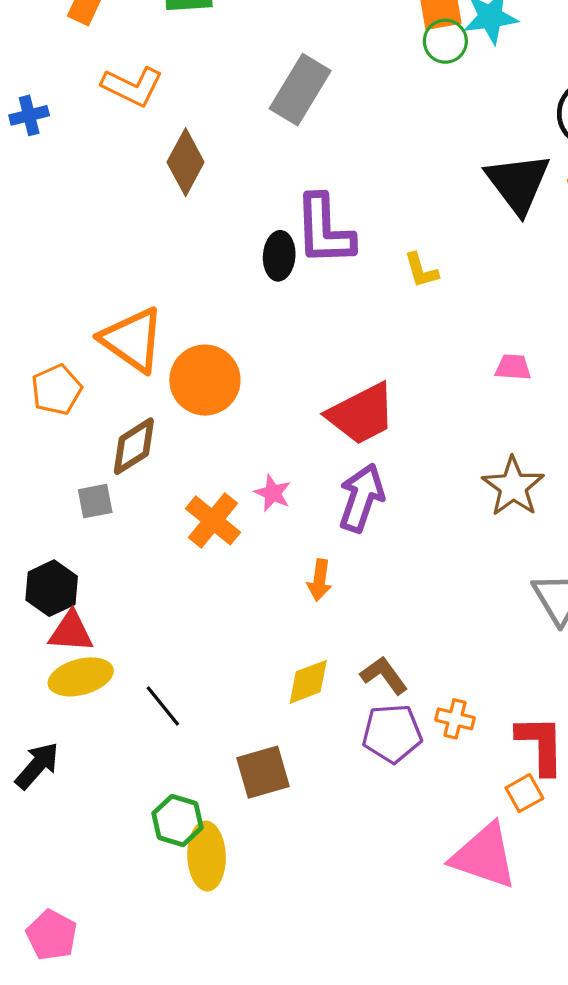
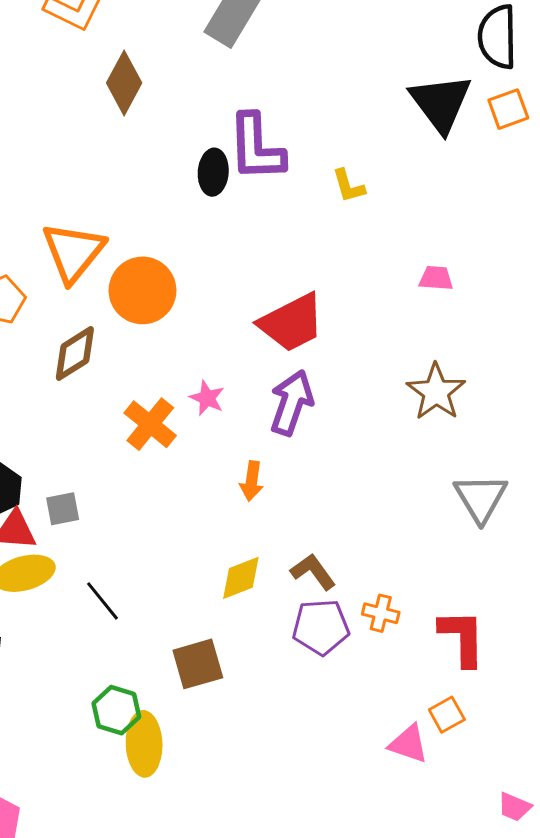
orange triangle: (132, 340) -> (73, 252), turned 34
gray square: (95, 501) -> (63, 509), moved
orange square: (524, 793) -> (447, 715), moved
pink triangle: (484, 856) -> (408, 744), size x0.6

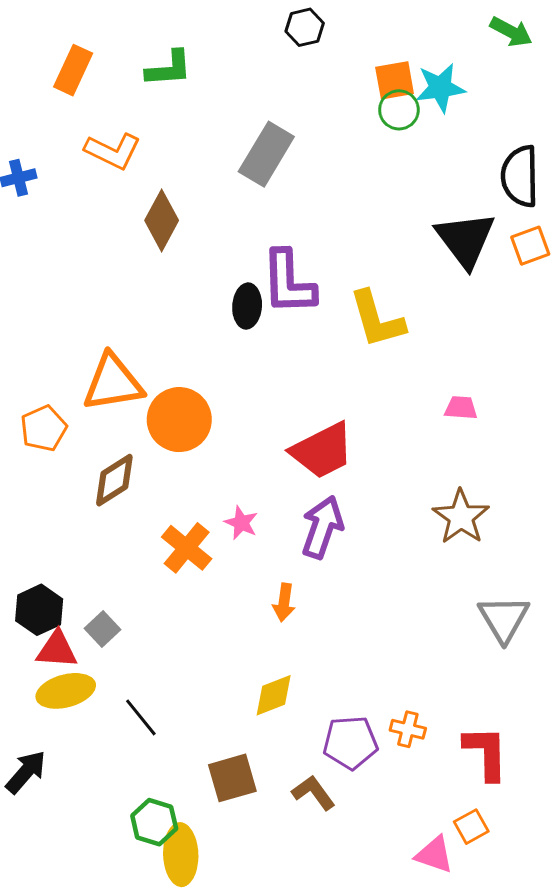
yellow L-shape: (348, 186) -> (377, 319), size x1.8
orange triangle: (73, 252) -> (113, 383), turned 42
gray square: (63, 509) -> (103, 629), turned -32
brown L-shape: (313, 572) -> (313, 793), moved

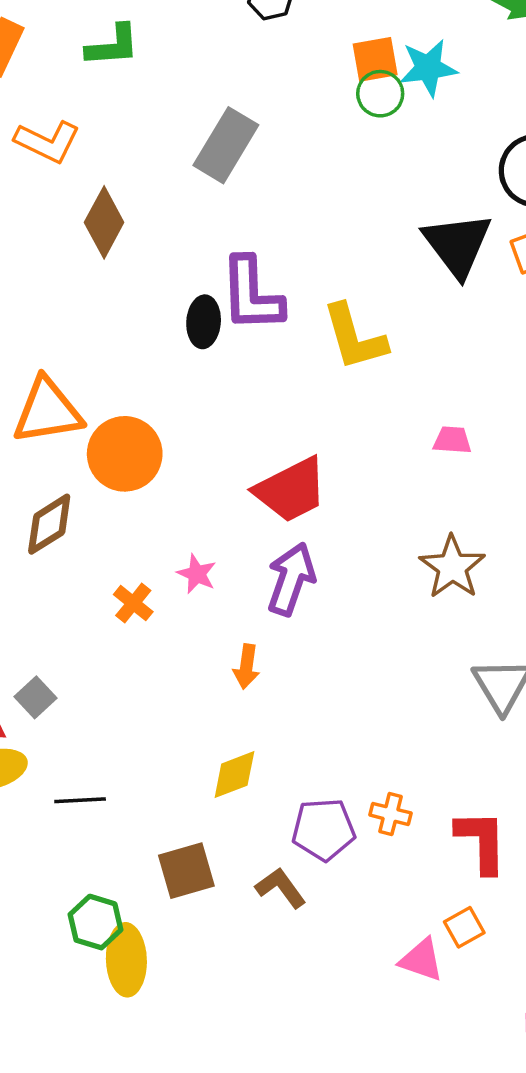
orange cross: (187, 548) -> (133, 603), size x0.7
black line: (141, 717) -> (80, 800), turned -54

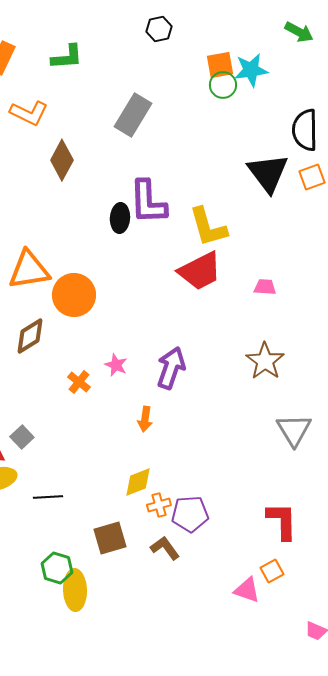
red trapezoid: (291, 490) -> (200, 271), moved
orange cross: (391, 814) -> (159, 505), moved, turned -30

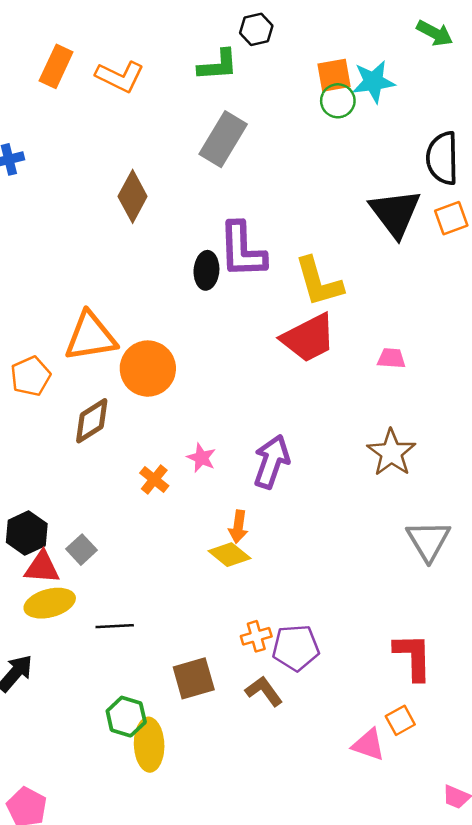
green L-shape: (67, 57) -> (218, 65), moved
orange L-shape: (29, 113) -> (120, 77), moved
yellow diamond: (138, 482) -> (229, 555), moved, turned 60

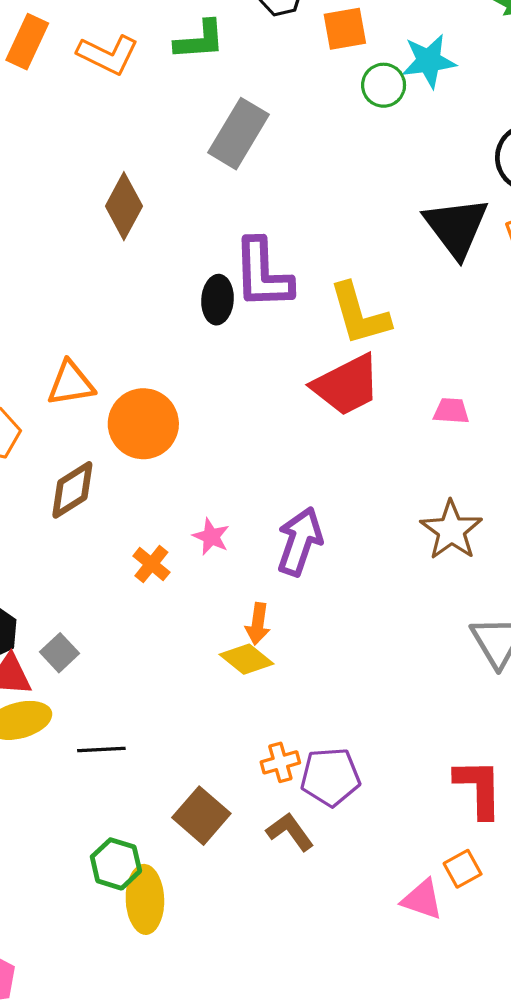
green L-shape: (218, 65) -> (200, 40), moved
orange square: (334, 75) -> (345, 29), moved
orange triangle: (90, 337) -> (71, 383), size x0.7
brown square: (194, 678) -> (201, 816), turned -33

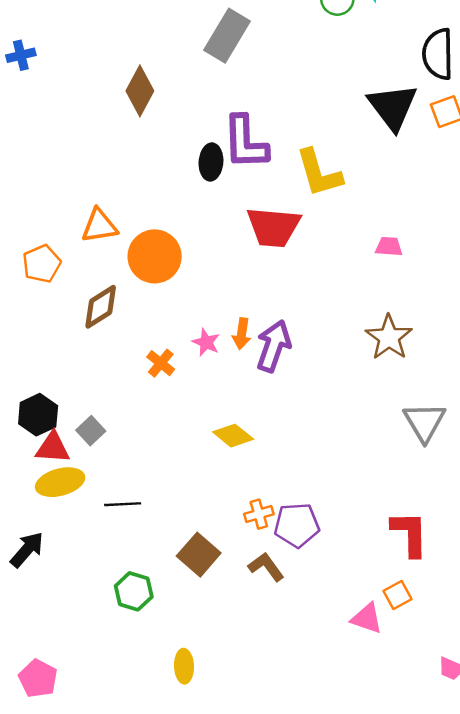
red trapezoid: (346, 385) -> (274, 227), moved, turned 32
orange arrow: (258, 624) -> (242, 334), moved
yellow ellipse: (145, 899) -> (184, 666), moved, size x0.7

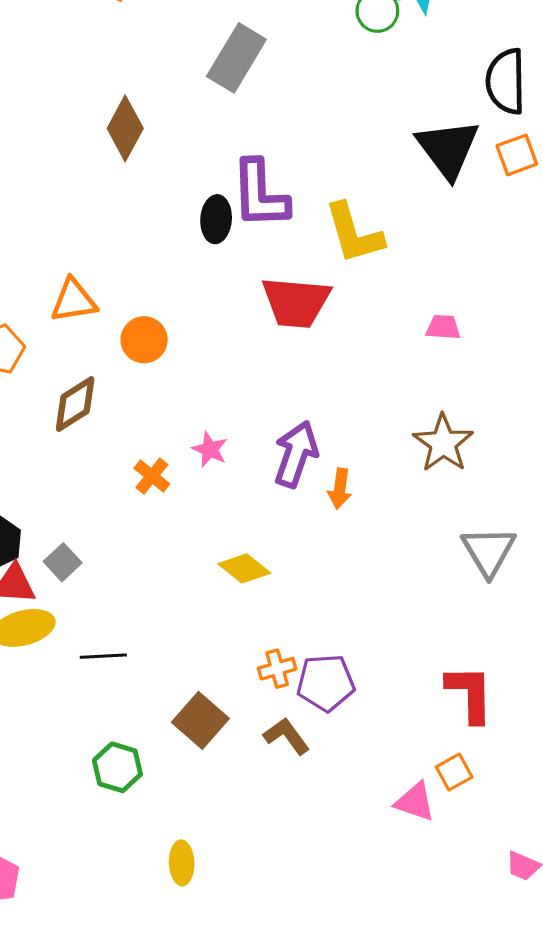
orange circle: (155, 256) -> (144, 340), size x0.7
orange arrow: (242, 334) -> (340, 489), moved

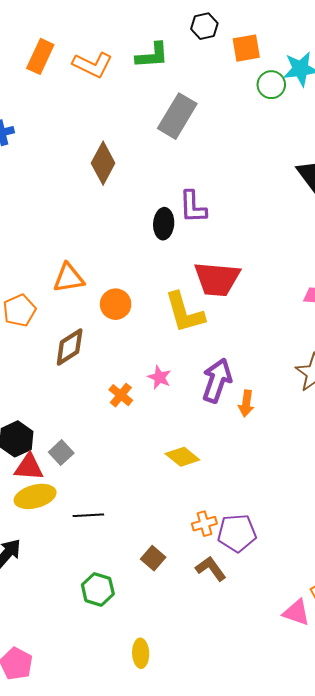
purple L-shape: (260, 194) -> (193, 207), size x0.7
yellow L-shape: (354, 233) -> (185, 313), moved
brown square: (200, 720) -> (153, 558), size x0.7

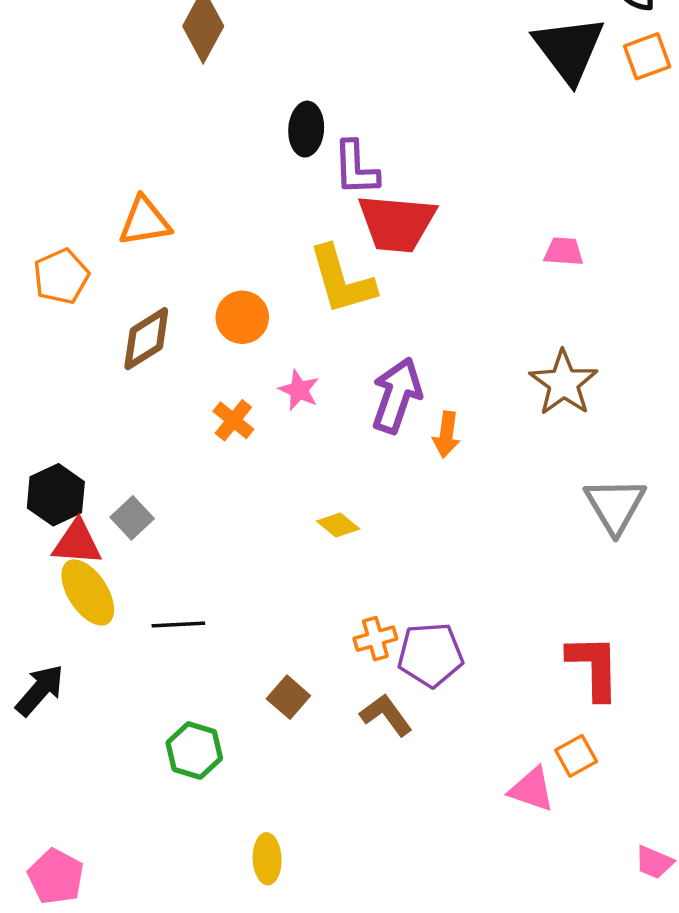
purple L-shape: (193, 207) -> (356, 168), moved
orange circle: (116, 304) -> (242, 317), moved
yellow diamond: (182, 457) -> (338, 525), size x0.7
yellow ellipse: (35, 496) -> (88, 592), turned 72

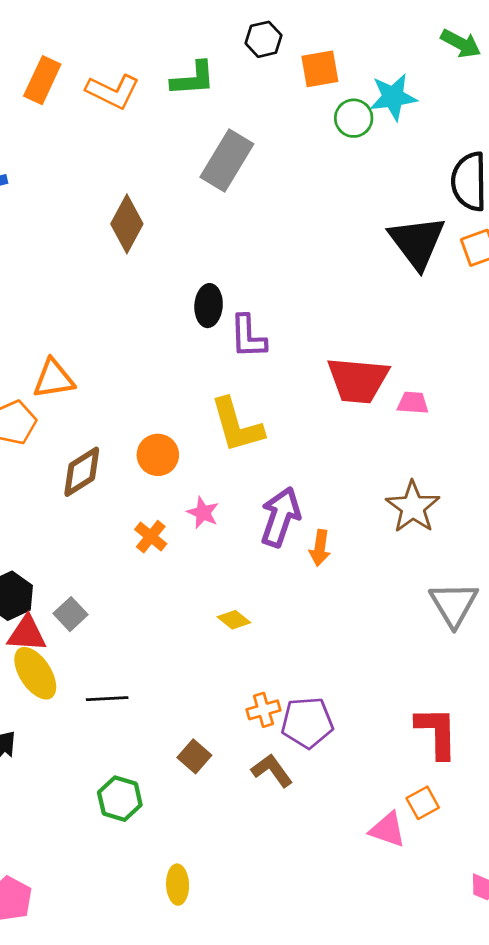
orange triangle: (145, 221) -> (54, 379), moved
red trapezoid: (397, 223) -> (358, 380), moved

